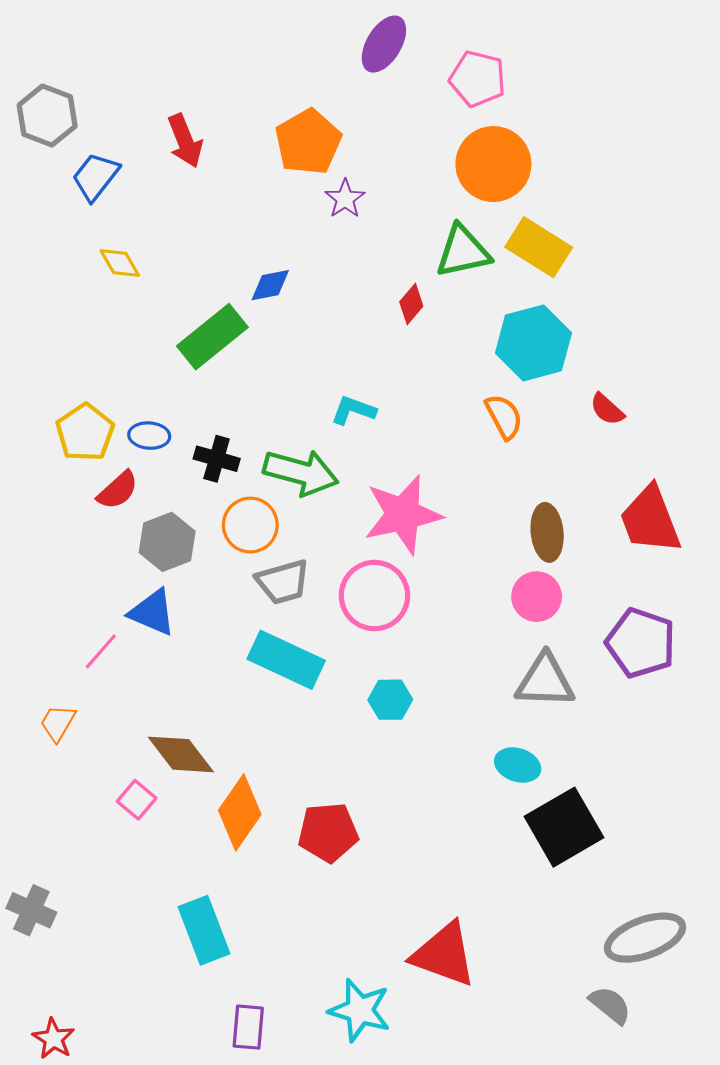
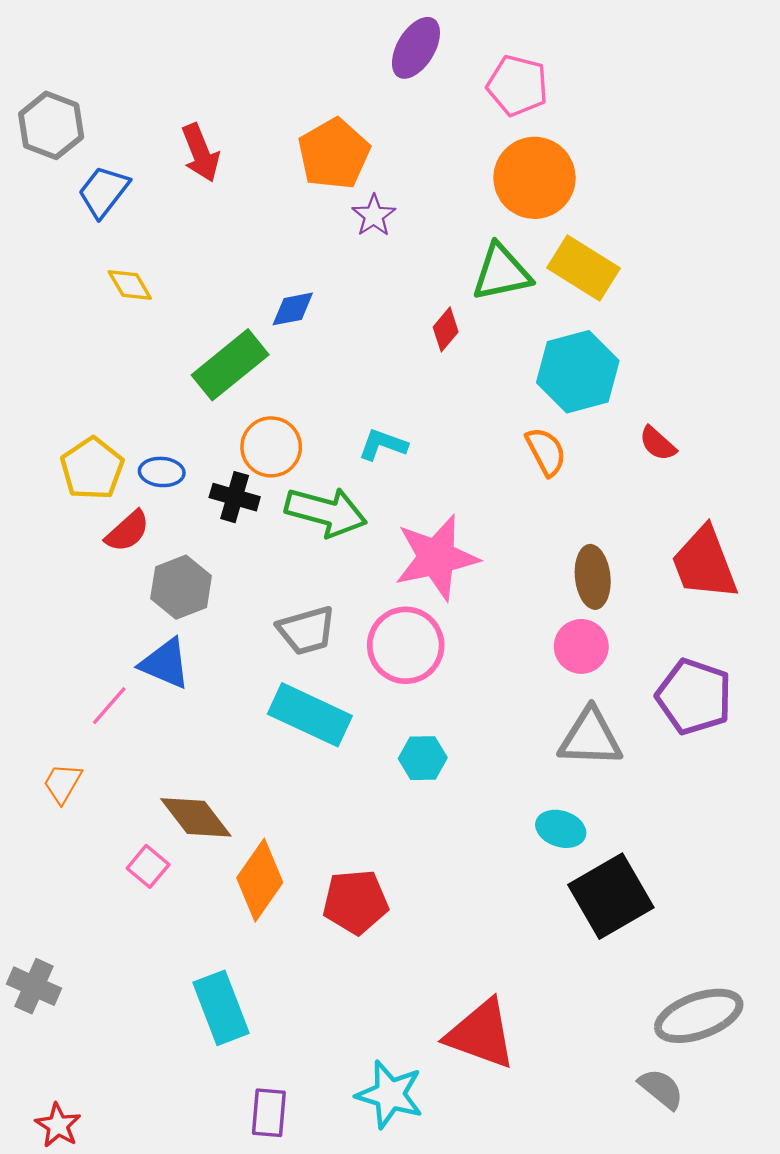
orange circle: (250, 525) -> (271, 447), moved

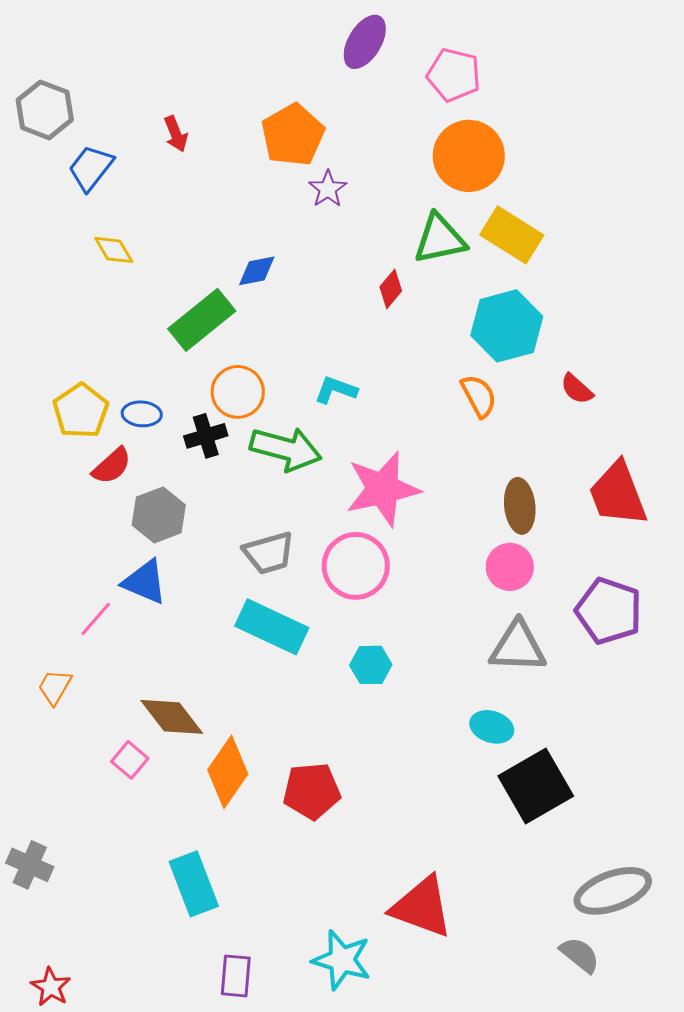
red arrow: (200, 153) -> (176, 134), size x0.7
black cross: (235, 497) -> (206, 436), turned -33

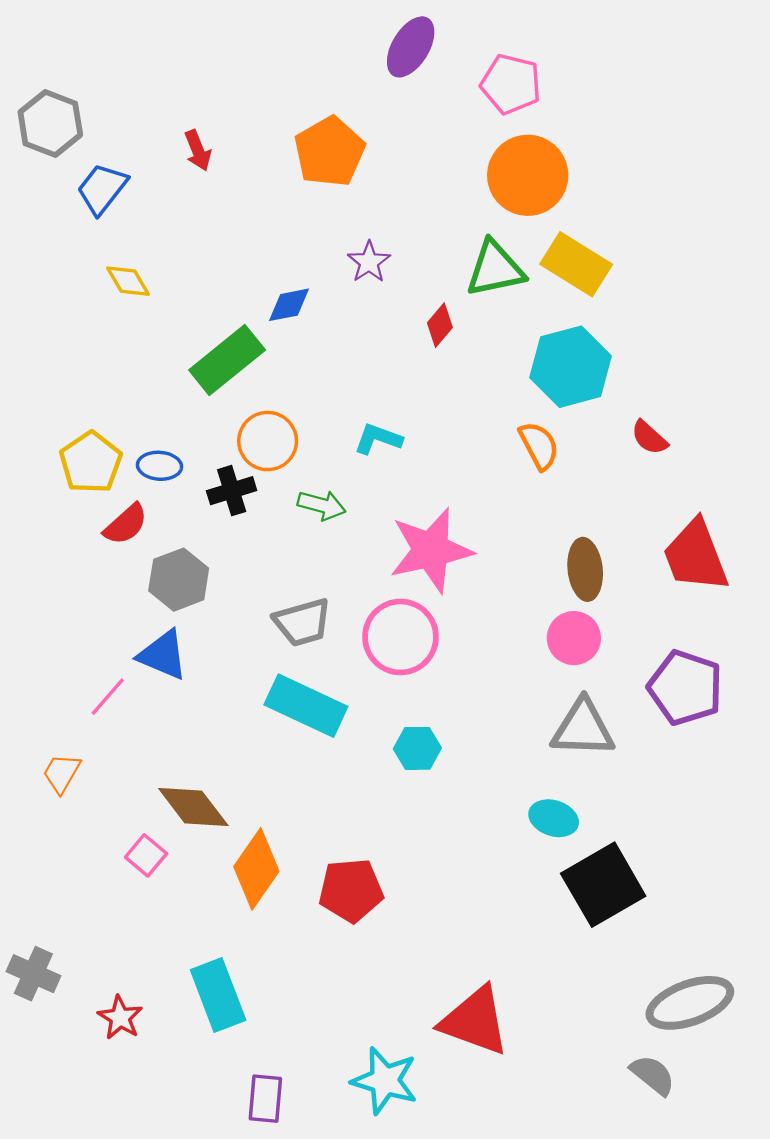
purple star: (328, 189) -> (369, 262), moved
green arrow: (286, 449) -> (322, 505), size x0.6
red star: (51, 987) -> (120, 1018), moved

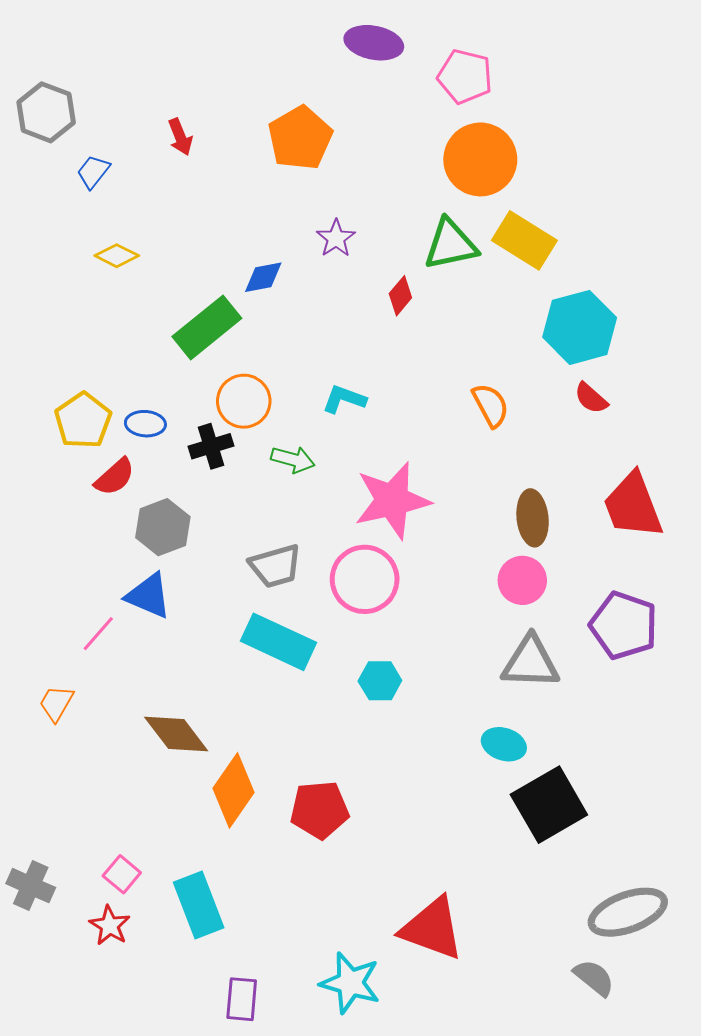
purple ellipse: (411, 47) -> (374, 43), turned 70
blue trapezoid: (102, 189) -> (93, 172), size x0.7
yellow diamond: (128, 281) -> (117, 256), turned -33
cyan hexagon: (571, 367) -> (580, 327), moved
pink square: (146, 855) -> (122, 874), moved

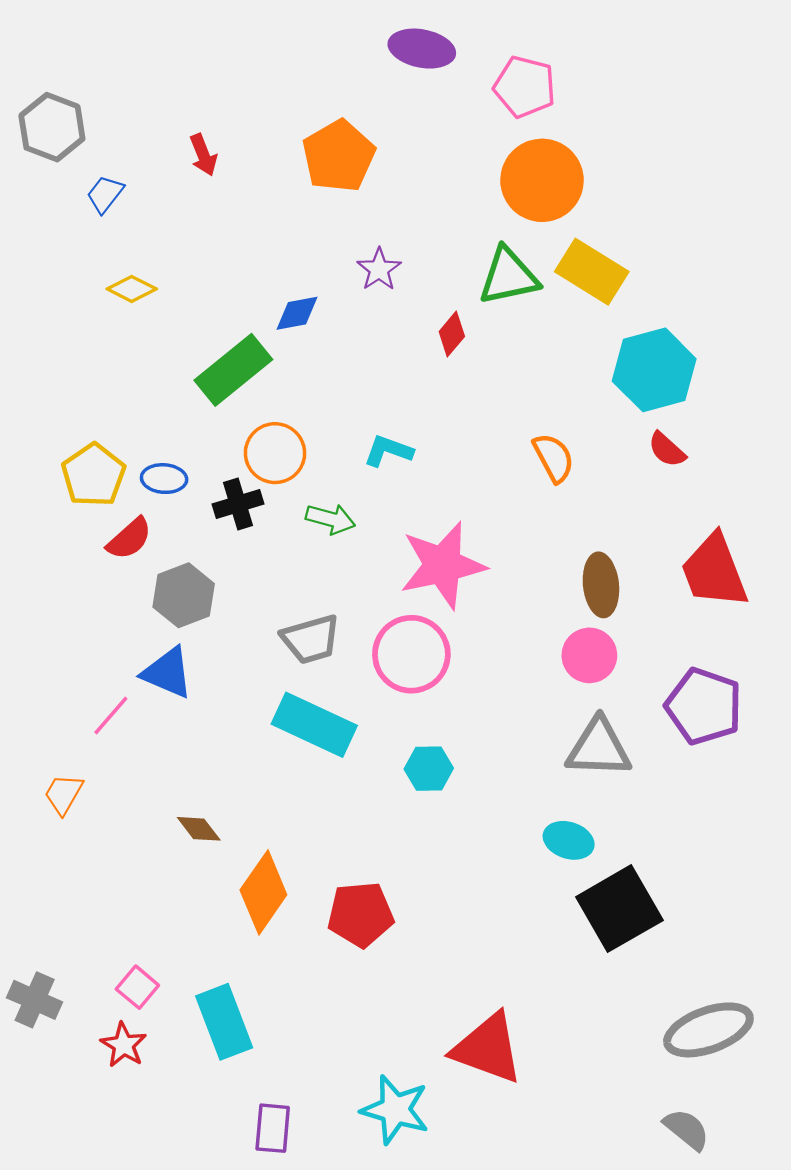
brown diamond: (176, 734) -> (199, 829), size x0.6
gray semicircle: (594, 978) -> (686, 1129), moved

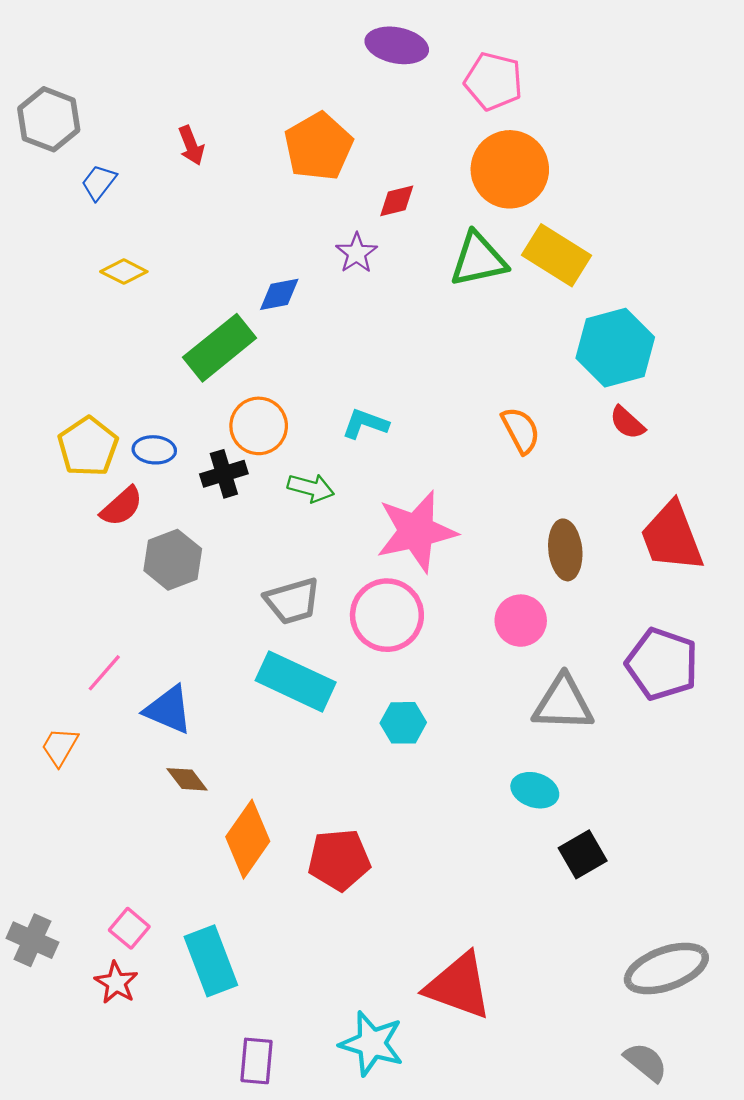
red diamond: (452, 334) -> (397, 201), moved, turned 36
pink circle: (589, 655) -> (521, 621), moved
blue triangle: (167, 673) -> (168, 710), moved
black square: (619, 909) -> (583, 854), size x0.6

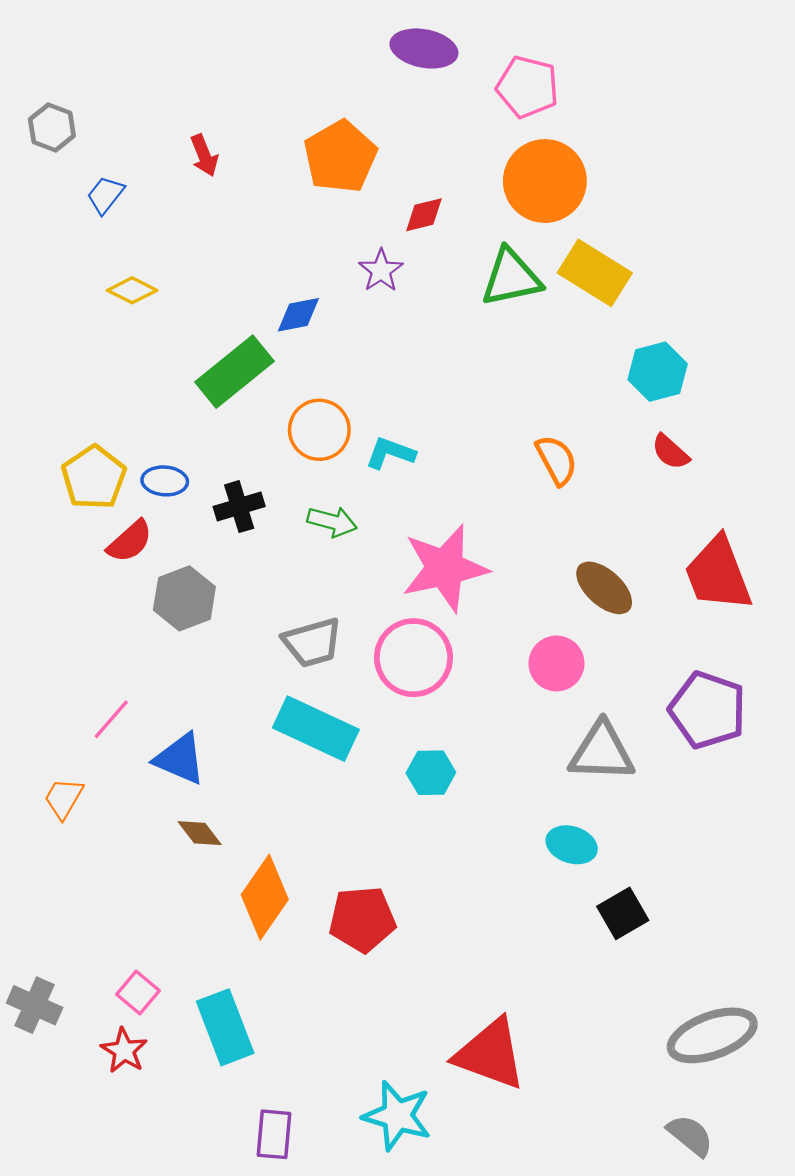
gray hexagon: (49, 119) -> (52, 128), size x0.7
cyan hexagon: (615, 348) -> (658, 372), size x0.7
orange circle: (259, 426) -> (319, 430), moved
brown ellipse: (565, 550) -> (604, 588), turned -42

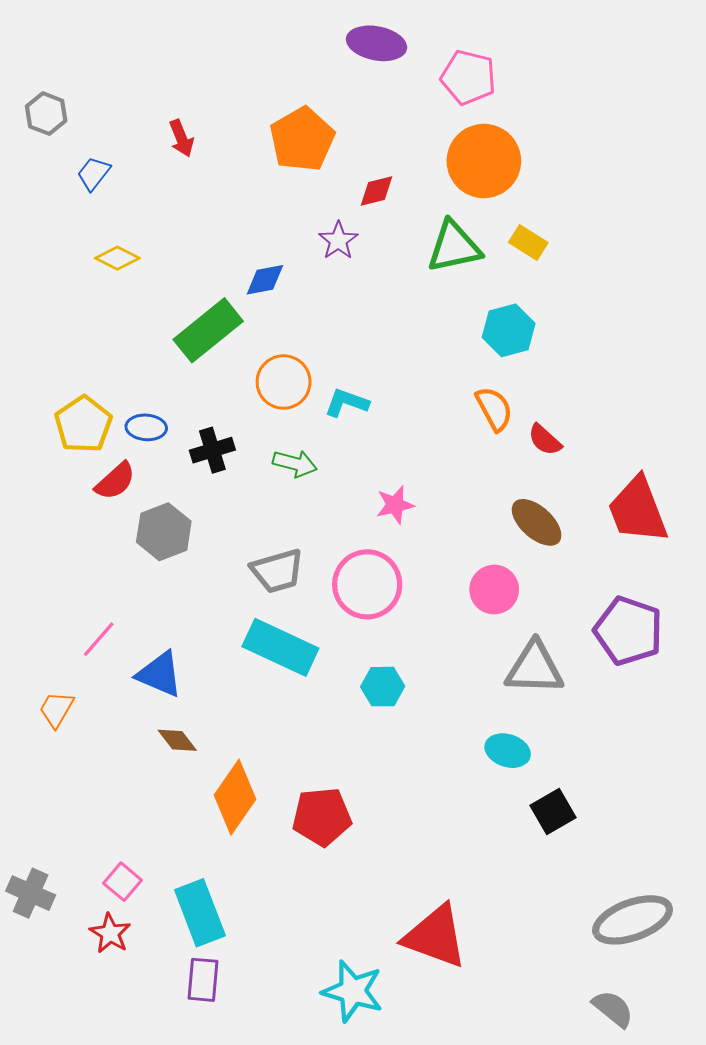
yellow rectangle: (595, 273) -> (528, 243), size x0.6
cyan hexagon: (658, 372) -> (509, 330), moved
red semicircle: (670, 452) -> (545, 440), moved
pink star: (445, 568) -> (395, 505), size x0.5
purple rectangle: (274, 1134) -> (203, 980), moved

